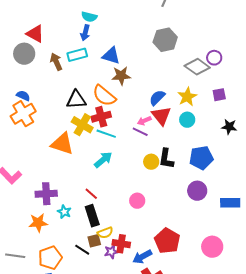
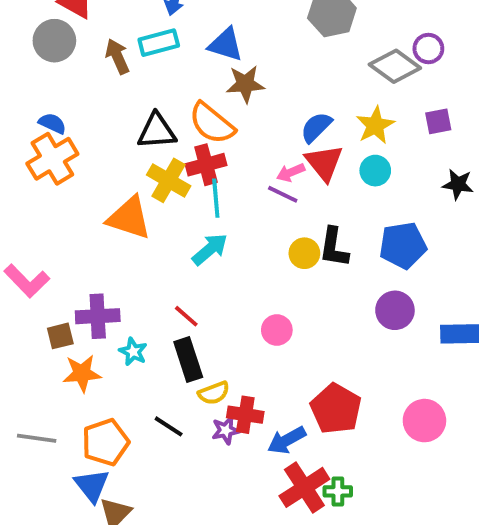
cyan line: (106, 134) -> (216, 198), turned 66
brown square: (94, 241) -> (60, 336), moved

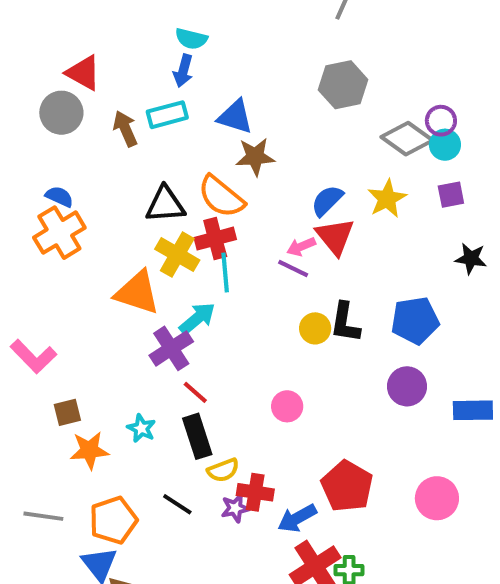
cyan circle: (375, 171) -> (445, 145), moved
cyan arrow: (210, 249) -> (197, 318), moved
purple cross: (98, 316) -> (171, 348), moved, turned -30

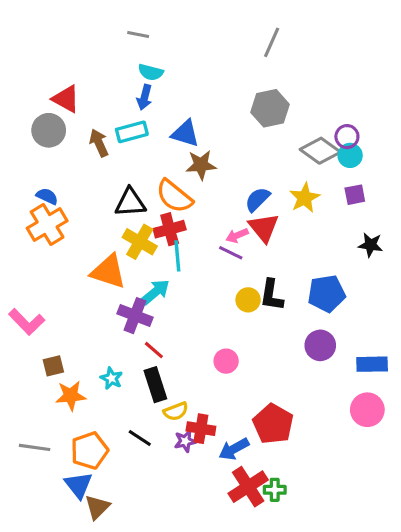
purple cross: (171, 348) -> (135, 316), turned -36
pink circle: (437, 498) -> (367, 410), moved

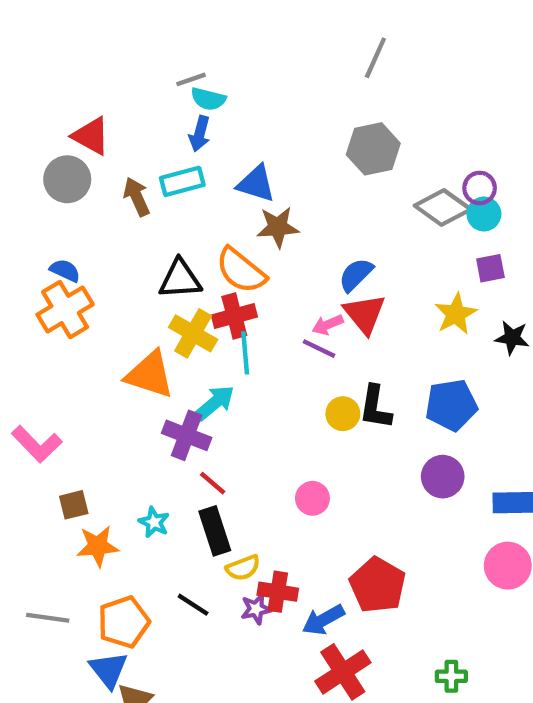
gray line: (138, 35) -> (191, 79), moved, turned -30
yellow star: (305, 198) -> (456, 314), moved
green cross: (275, 490) -> (451, 676), moved

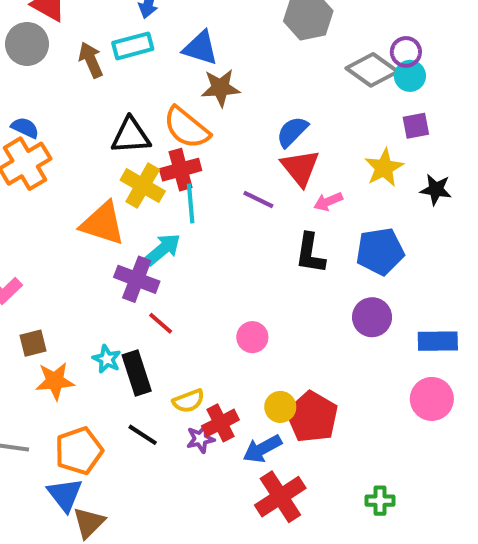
pink arrow: (328, 325) -> (328, 202), moved
yellow circle: (343, 414) -> (280, 407), moved
black rectangle: (215, 531) -> (137, 373), moved
red cross: (278, 592) -> (220, 423), turned -36

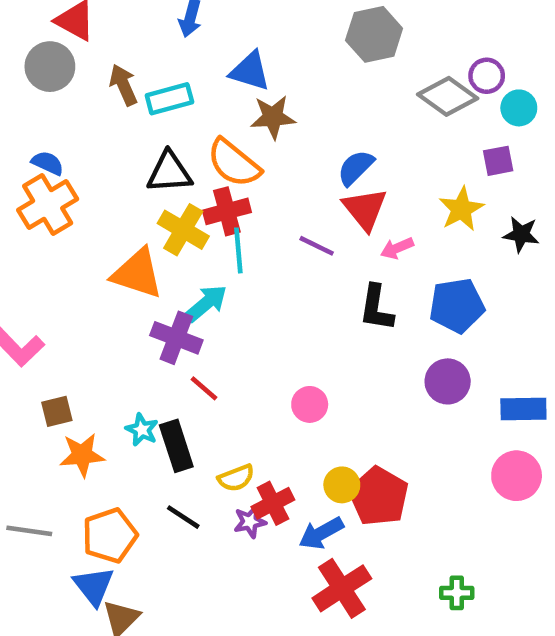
cyan rectangle: (133, 46) -> (169, 99), moved
cyan circle: (410, 76) -> (519, 108), moved

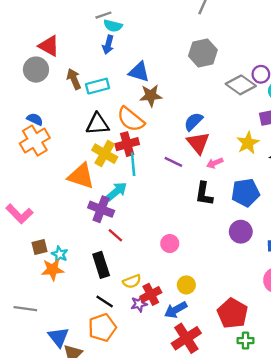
cyan star: (142, 430) -> (60, 254), moved
red pentagon: (379, 496) -> (232, 313), moved
orange pentagon: (110, 535) -> (102, 328), moved

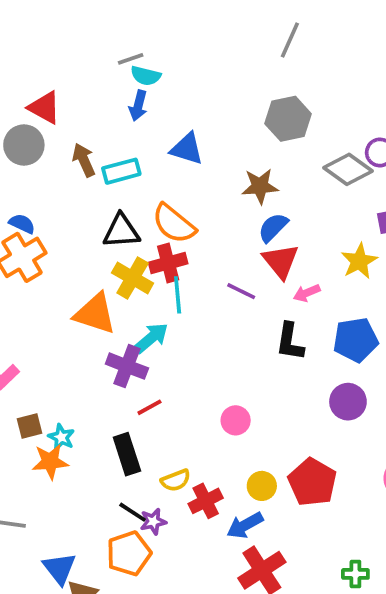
brown star: (151, 96) -> (260, 186), moved
red line: (115, 235) -> (149, 407), turned -70
purple star: (139, 304) -> (153, 522), moved
red pentagon: (232, 313) -> (312, 482), moved

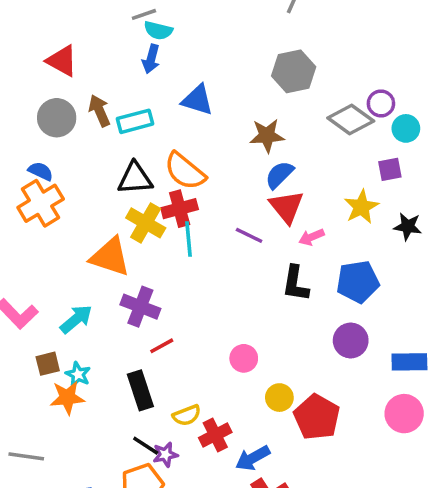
gray circle: (24, 145) -> (57, 118), moved
cyan arrow: (151, 338) -> (76, 319), moved
yellow circle: (262, 486) -> (279, 398), moved

